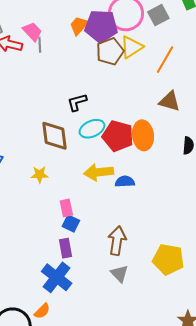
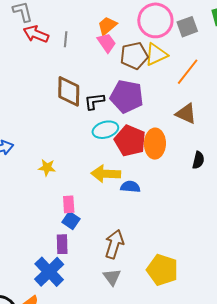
purple pentagon: (101, 26) -> (127, 96), moved
pink trapezoid: (32, 31) -> (107, 43), moved
brown diamond: (55, 136) -> (69, 91), moved

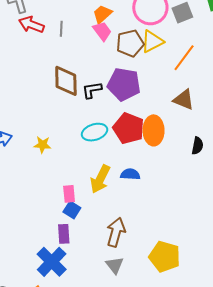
cyan ellipse: (105, 130) -> (95, 132), moved
yellow star: (47, 168) -> (42, 145), moved
yellow arrow: (106, 174) -> (100, 179), moved, turned -64

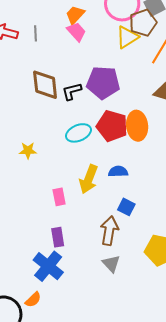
brown pentagon: (130, 43) -> (143, 23), moved
blue square: (72, 210) -> (126, 207), moved

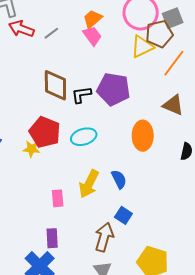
gray line: (35, 33) -> (51, 33), turned 49
red pentagon: (112, 126) -> (45, 132), moved
blue semicircle: (118, 172) -> (119, 179), turned 60

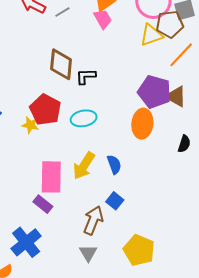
purple pentagon: (113, 89) -> (154, 92), moved
pink rectangle: (58, 198) -> (51, 177), size x1.8
purple rectangle: (52, 238) -> (43, 204), moved, turned -54

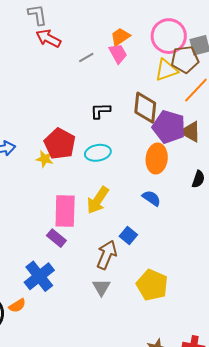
gray line: (62, 12) -> (86, 57), moved
brown diamond: (61, 64) -> (145, 108), moved
blue semicircle: (114, 164) -> (151, 198), moved, turned -36

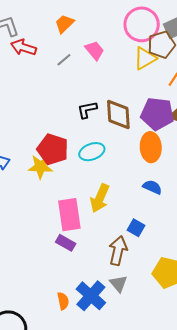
orange trapezoid: (120, 37) -> (64, 24), moved
brown diamond: (145, 108) -> (118, 114), moved
yellow star: (45, 159) -> (40, 167), size x1.4
blue cross: (39, 276) -> (91, 296), moved
orange semicircle: (17, 306) -> (63, 301), moved, turned -60

